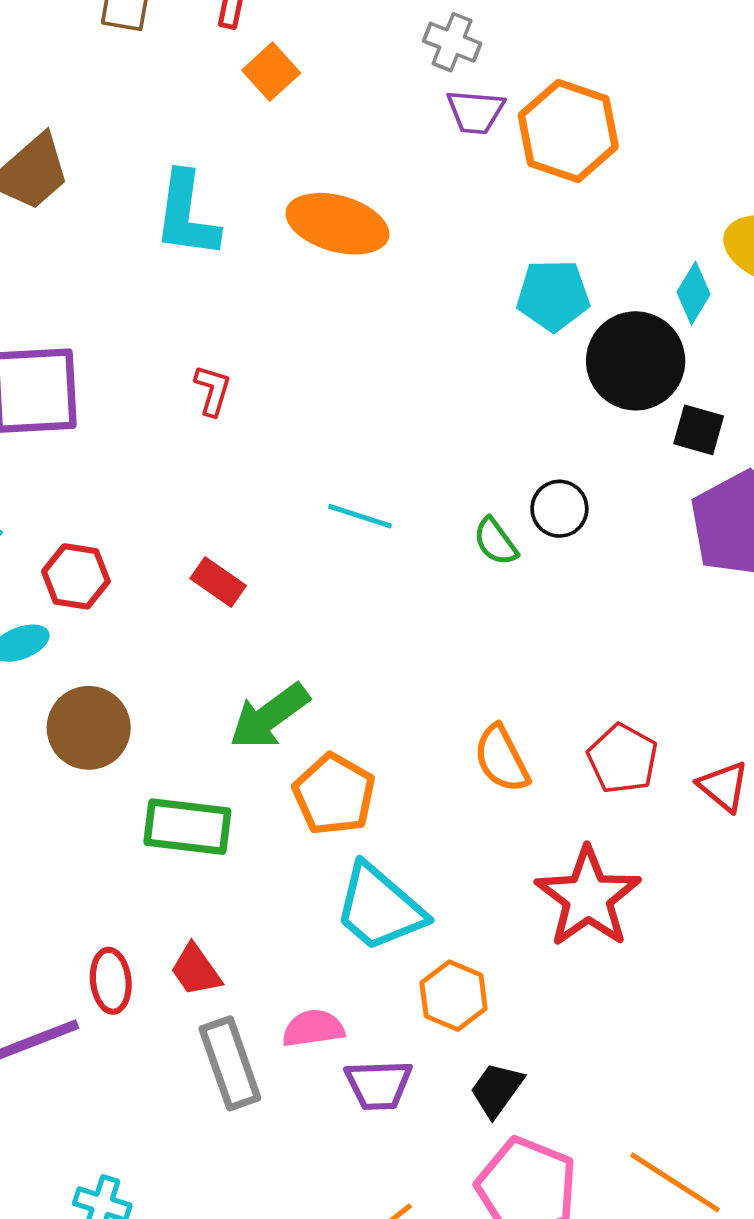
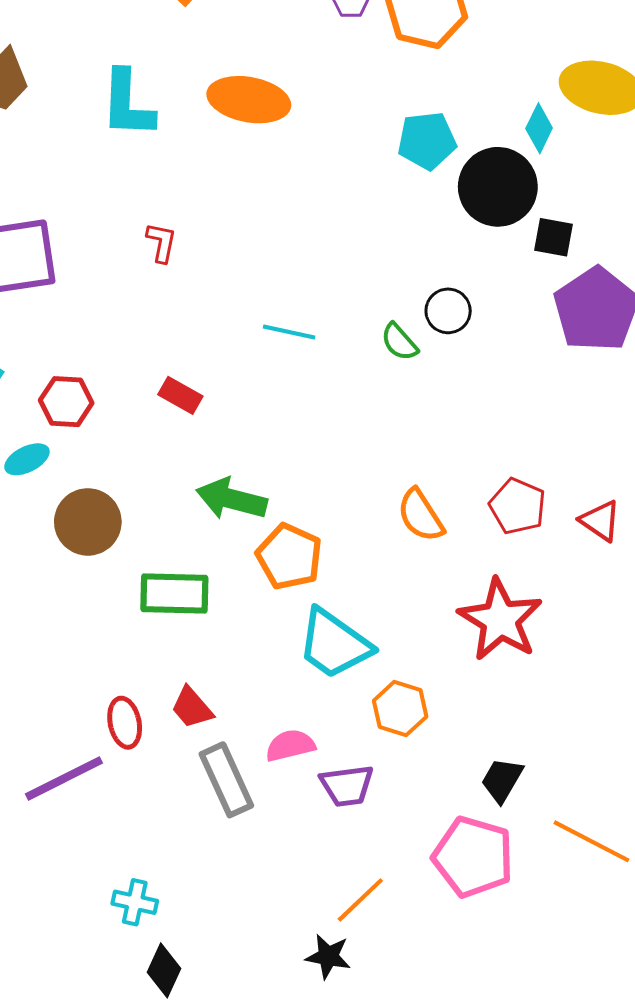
green arrow: (269, 716) -> (232, 499), turned 56
black trapezoid: (497, 1090) -> (502, 780), moved

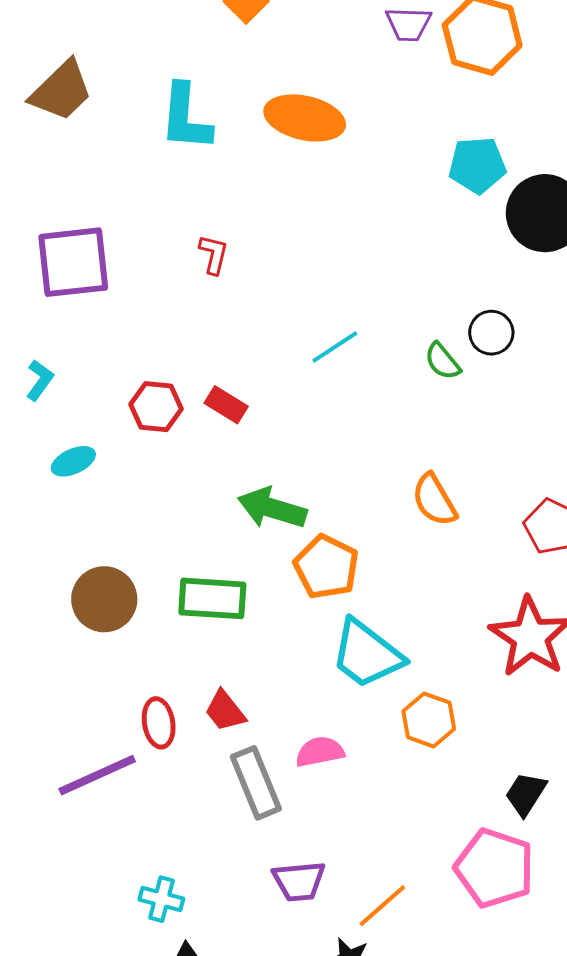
cyan line: (289, 332) -> (335, 347), turned -48
red hexagon: (66, 402) -> (156, 407), moved
orange semicircle: (421, 515) -> (434, 500), moved
brown circle: (88, 522) -> (104, 599), moved
purple trapezoid: (347, 786) -> (299, 881), moved

